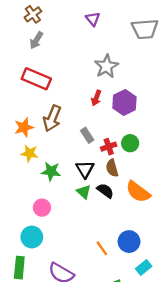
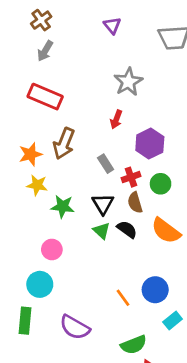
purple hexagon: (124, 103) -> (150, 144), moved
green circle: (130, 143) -> (161, 184), moved

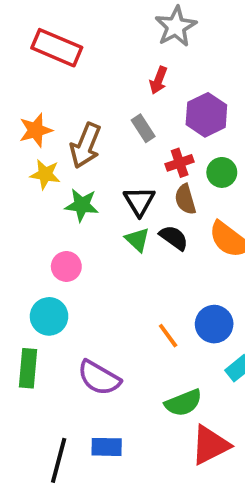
brown arrow: (64, 144) -> (86, 146), moved
gray rectangle: (106, 164) -> (143, 128), moved

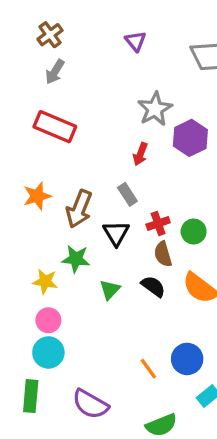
purple hexagon: (206, 115) -> (190, 138), moved
yellow star: (45, 174) -> (45, 282), moved
black triangle: (139, 201) -> (116, 233), moved
green triangle: (137, 240) -> (110, 290), moved, turned 30
pink circle: (66, 266) -> (48, 320), moved

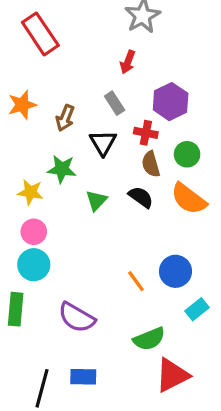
red rectangle: (55, 127) -> (40, 34), turned 33
purple hexagon: (190, 138) -> (171, 102), moved
brown arrow: (79, 209) -> (65, 118), size x0.7
red cross: (158, 223) -> (146, 133), turned 30
green circle: (194, 232) -> (187, 154), moved

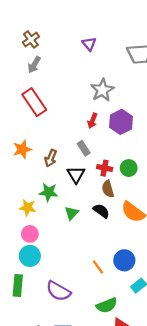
purple hexagon: (171, 102) -> (121, 122), moved
green circle: (187, 154) -> (129, 168), moved

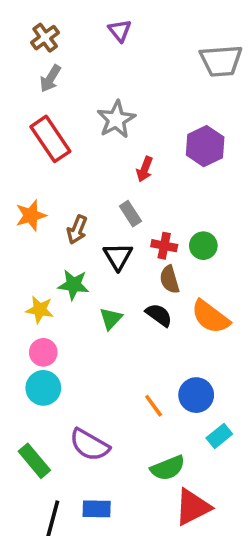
purple triangle: (89, 44) -> (120, 31), moved
gray star: (102, 90) -> (116, 119), moved
purple hexagon: (121, 122) -> (205, 146), moved
green rectangle: (18, 286) -> (34, 461), moved, turned -45

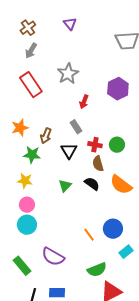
green star: (74, 285) -> (32, 155), moved

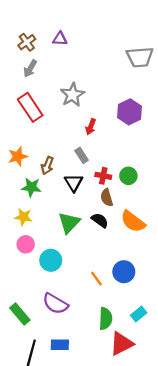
purple triangle: (70, 24) -> (60, 39), moved, turned -48
green triangle: (65, 186) -> (69, 223), size x1.5
cyan circle: (27, 225) -> (51, 260), moved
cyan rectangle: (126, 252) -> (139, 314), moved
green semicircle: (97, 270) -> (106, 319), turned -66

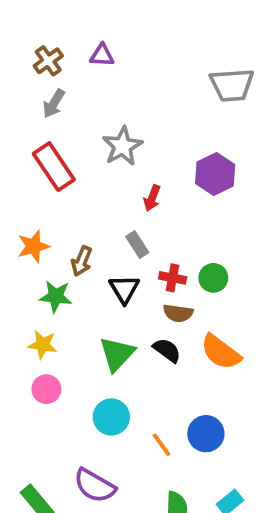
brown semicircle: (107, 198) -> (178, 313), turned -66
cyan circle: (51, 260) -> (111, 417), moved

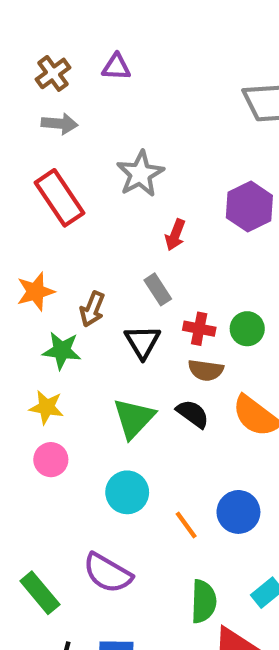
gray arrow: (54, 104) -> (60, 124), turned -116

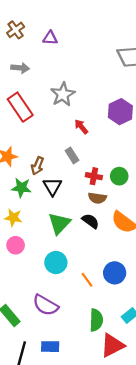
brown cross: (53, 73) -> (16, 30), moved
red arrow: (175, 235) -> (81, 127), turned 119
black triangle: (142, 342) -> (52, 187), moved

